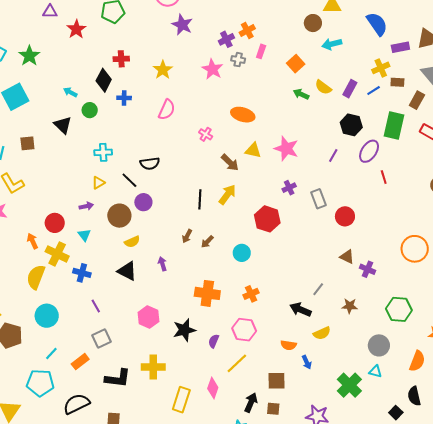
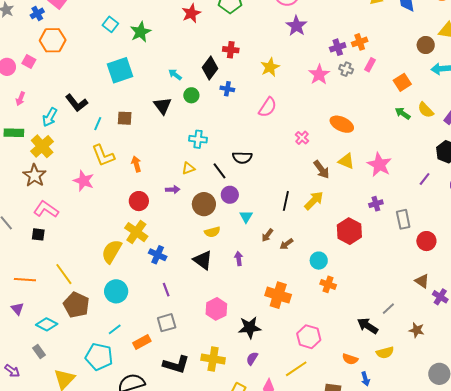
cyan triangle: (84, 235) -> (246, 217), moved
orange arrow: (33, 241) -> (136, 164), moved
orange cross: (251, 294) -> (328, 284), moved, turned 35
purple semicircle: (214, 341) -> (252, 358), moved

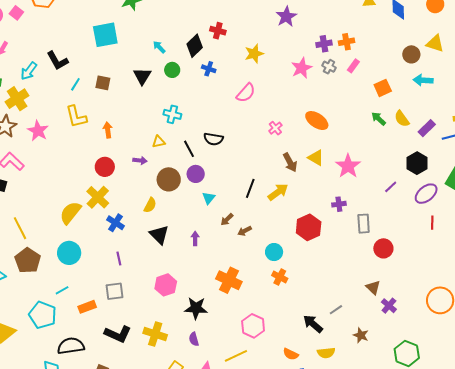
pink star: (84, 181) -> (38, 131), moved
yellow semicircle: (212, 232) -> (150, 205), moved, turned -56
purple semicircle: (252, 358) -> (194, 339), turned -56

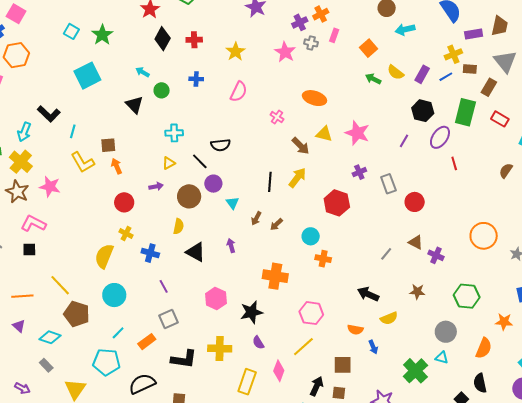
black diamond: (195, 46) -> (163, 39), moved
brown square: (103, 83) -> (108, 145), moved
yellow cross: (98, 197) -> (126, 233), size x0.6
gray line: (336, 310) -> (386, 254), moved

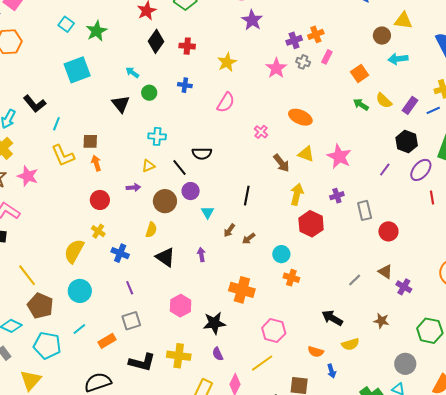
yellow arrow: (297, 178) -> (297, 194), moved, turned -30
cyan pentagon: (106, 362) -> (47, 345), moved

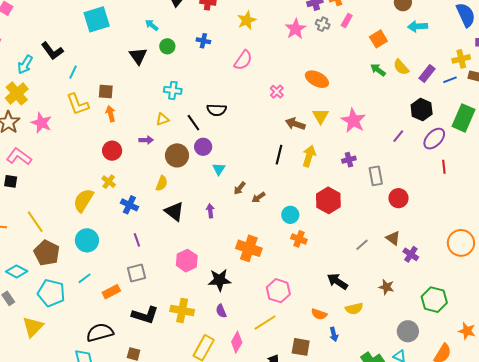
yellow triangle: (306, 154) -> (320, 116), turned 36
brown arrow: (281, 163) -> (295, 124), turned 144
black line: (247, 196) -> (279, 155), moved
red hexagon: (311, 224) -> (328, 200), moved

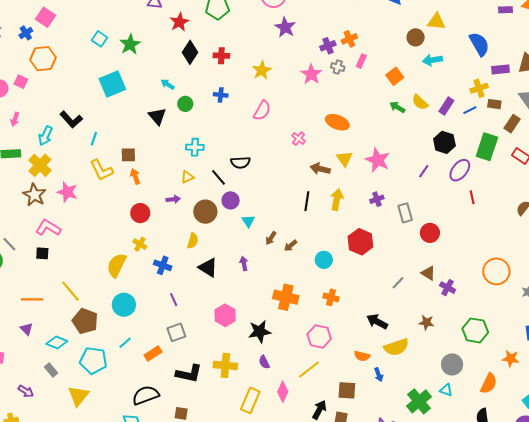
orange cross: (299, 239) -> (331, 297), moved
yellow semicircle: (354, 309) -> (396, 347), size x1.4

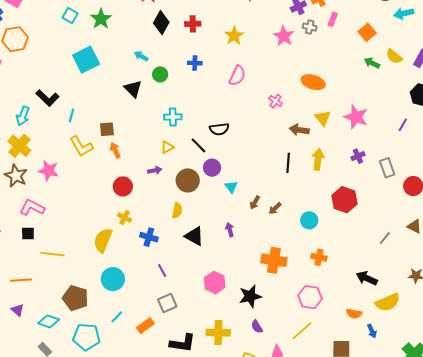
yellow line: (71, 291) -> (52, 254), moved, turned -40

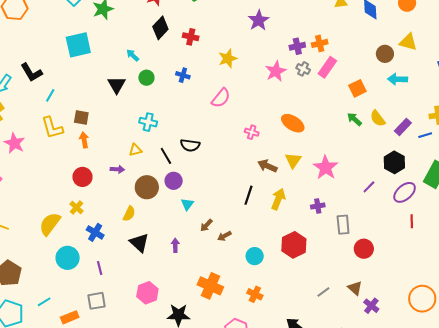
pink rectangle: (333, 19) -> (327, 67), size x1.5
pink cross: (276, 101) -> (252, 132), turned -32
cyan circle: (113, 279) -> (68, 258), moved

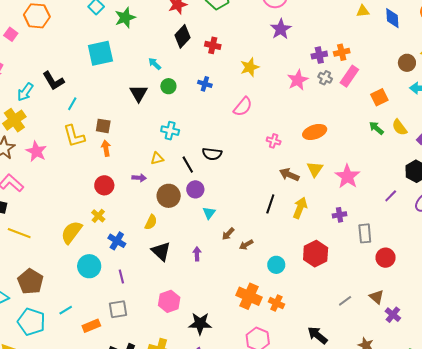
orange ellipse: (293, 123) -> (315, 132), turned -50
orange cross: (210, 286) -> (249, 296), moved

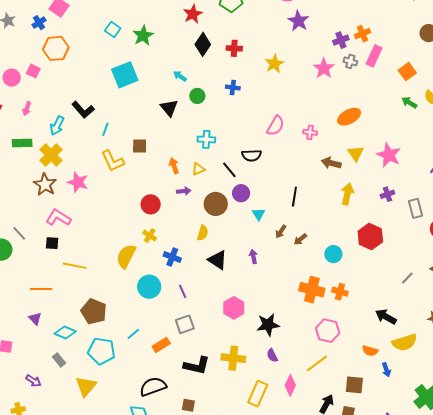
pink semicircle: (243, 107) -> (276, 126), moved
orange arrow: (106, 148) -> (174, 166), moved
black line: (270, 204) -> (294, 197), moved

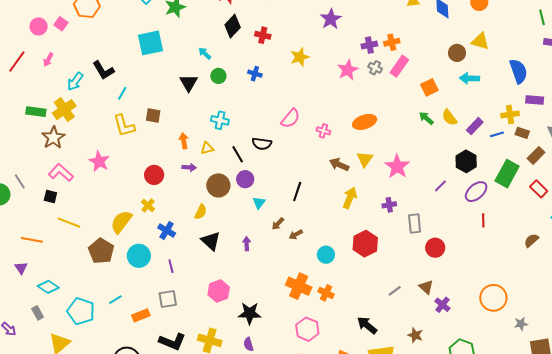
green rectangle: (22, 143) -> (36, 112), moved
pink star: (78, 182) -> (99, 161), moved
brown pentagon: (94, 311) -> (101, 251), moved

